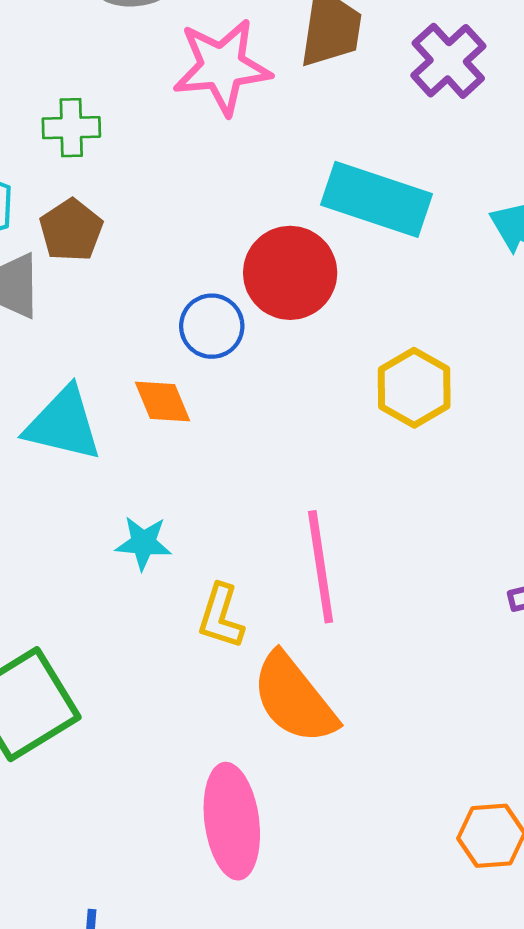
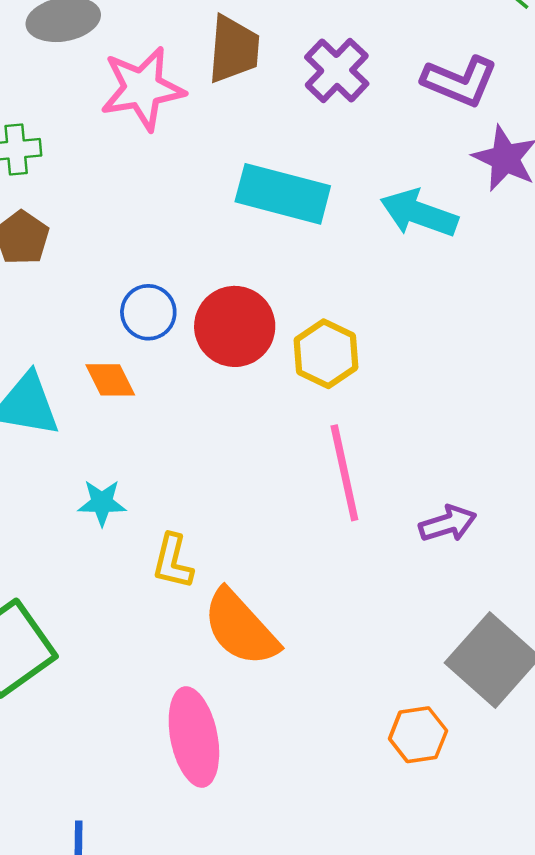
red circle: (290, 273) -> (235, 326), moved
pink line: (321, 567) -> (344, 473), moved

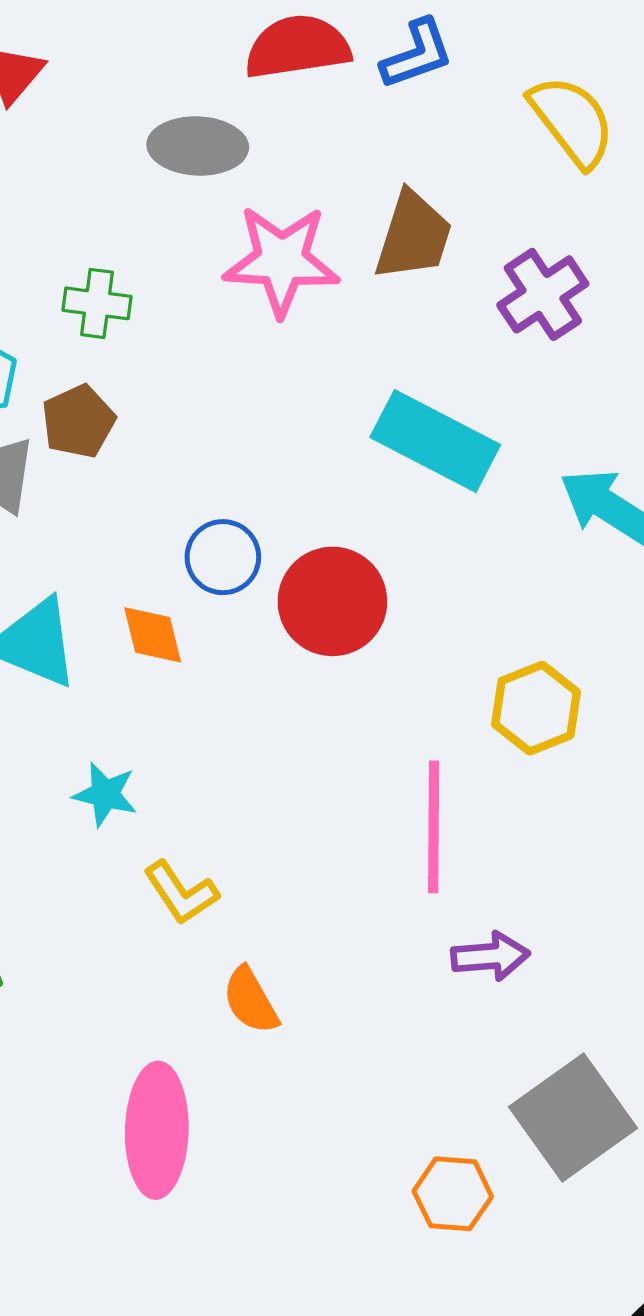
yellow hexagon: (326, 354) -> (536, 708), moved
purple arrow: (448, 524) -> (490, 956), moved
yellow L-shape: (173, 561) -> (181, 893), turned -60
orange semicircle: (240, 628) -> (251, 1000), size x0.6

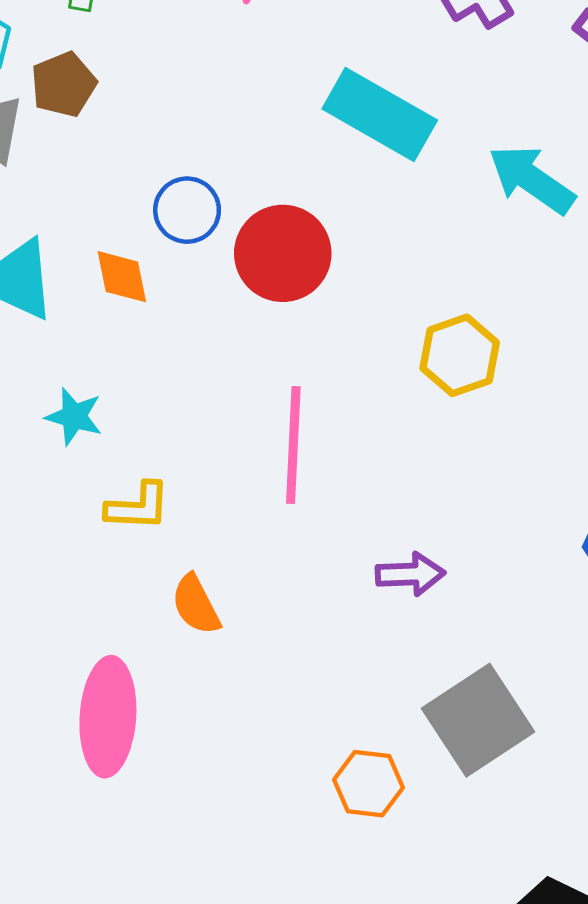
pink line: (434, 827) -> (293, 445), moved
yellow L-shape: (181, 893) -> (138, 507), turned -56

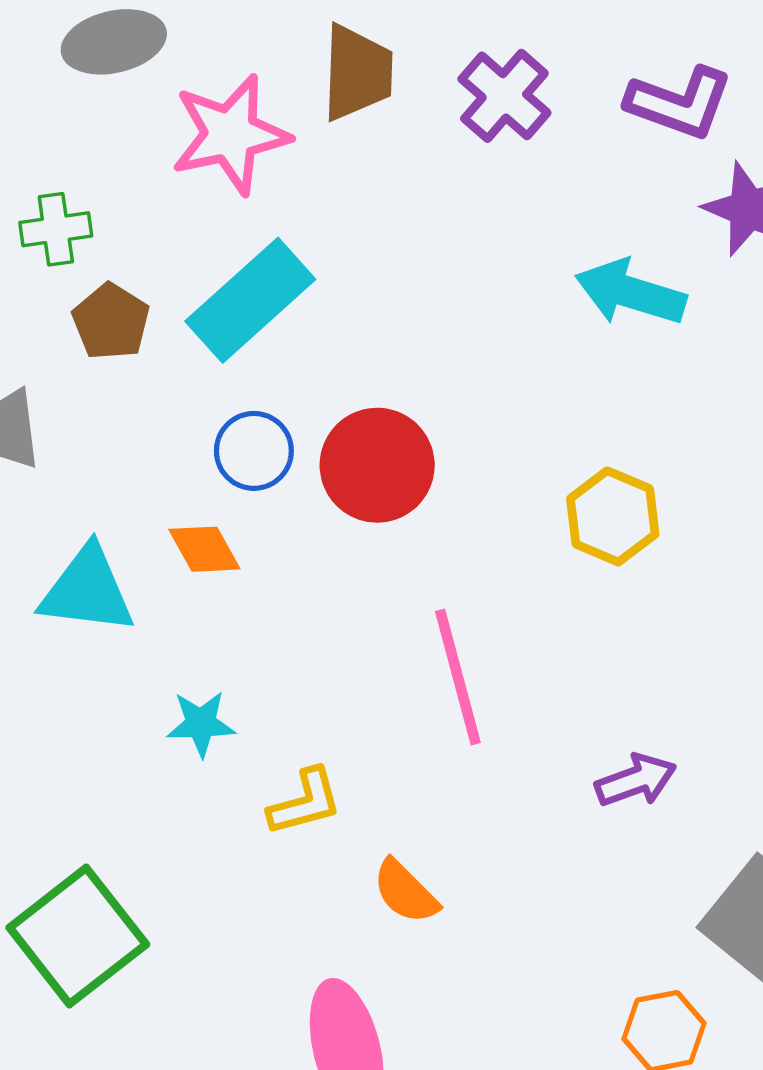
brown pentagon: (64, 84) -> (111, 322), moved
cyan rectangle: (380, 115) -> (250, 300), moved, turned -54

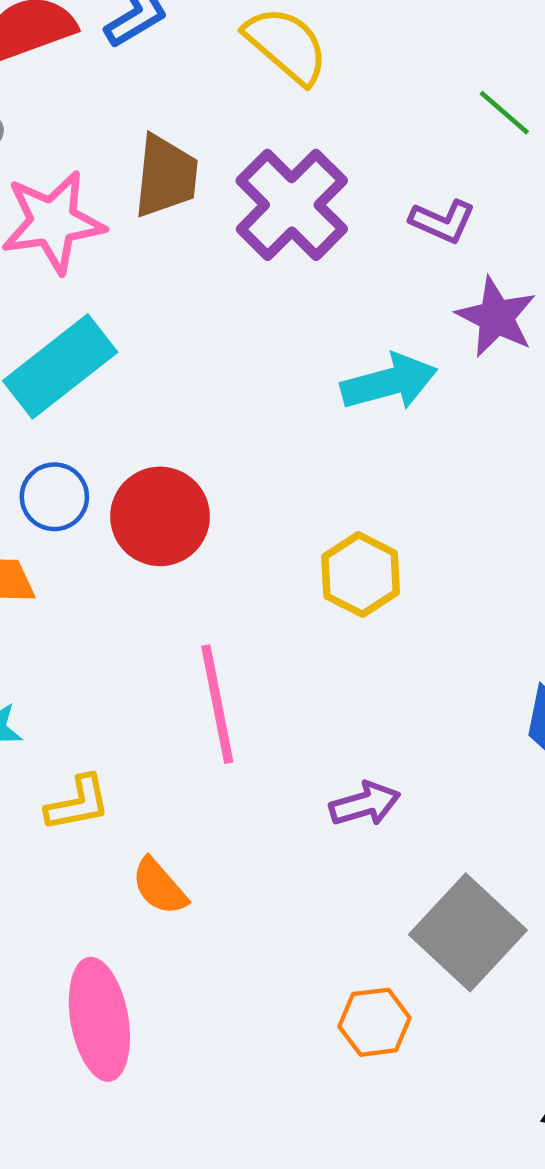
purple cross: (504, 96) -> (292, 205), size x1.4
purple L-shape: (679, 103) -> (443, 221), size x0.7
cyan arrow: (630, 293) -> (389, 382), turned 144

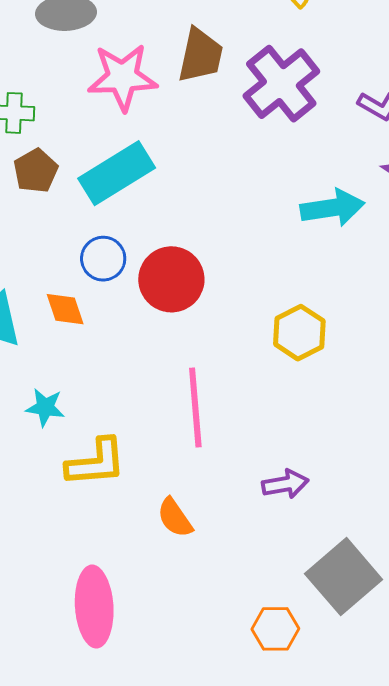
yellow L-shape: (78, 803) -> (96, 462), size x1.4
orange semicircle: (159, 887) -> (175, 518), moved

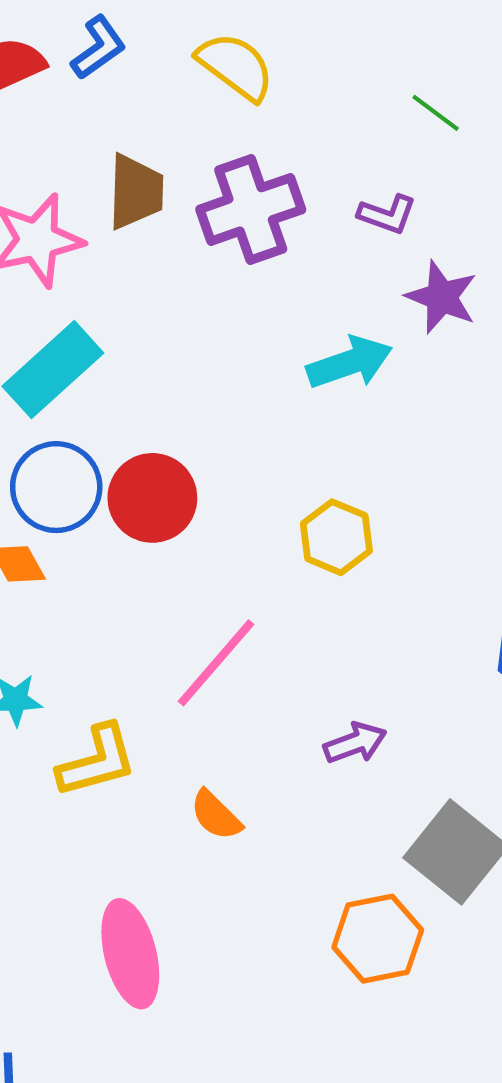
purple cross: (281, 84) -> (251, 209), turned 30
blue circle: (103, 259) -> (56, 487), size x1.5
pink line: (195, 407) -> (216, 663), turned 56
orange hexagon: (275, 629) -> (378, 939), size x1.4

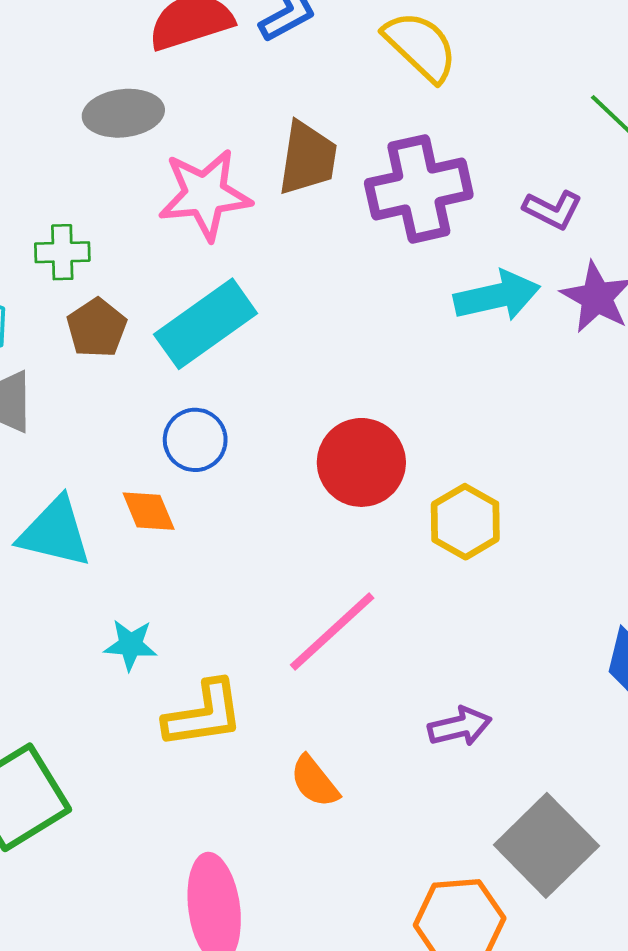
cyan arrow: (350, 363) -> (497, 296), moved
blue circle: (56, 487) -> (195, 440), size x0.7
red circle: (152, 498) -> (361, 462), moved

